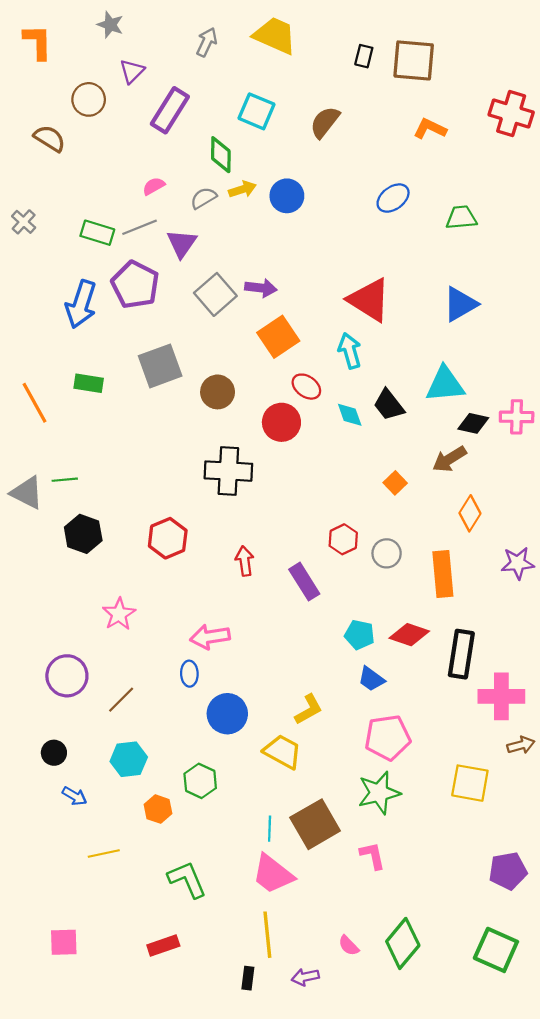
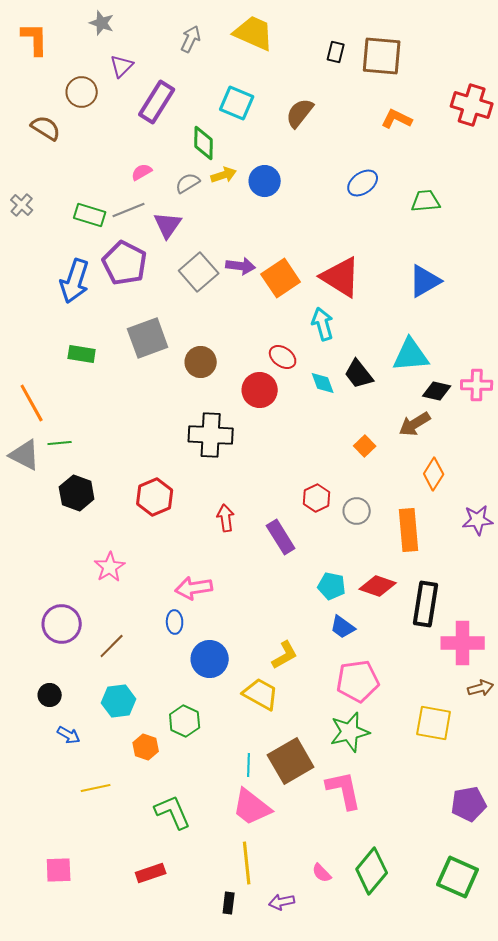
orange square: (278, 337) -> (281, 278), moved
orange line: (34, 403) -> (32, 403), moved
pink L-shape: (372, 856) -> (344, 790), size x1.5

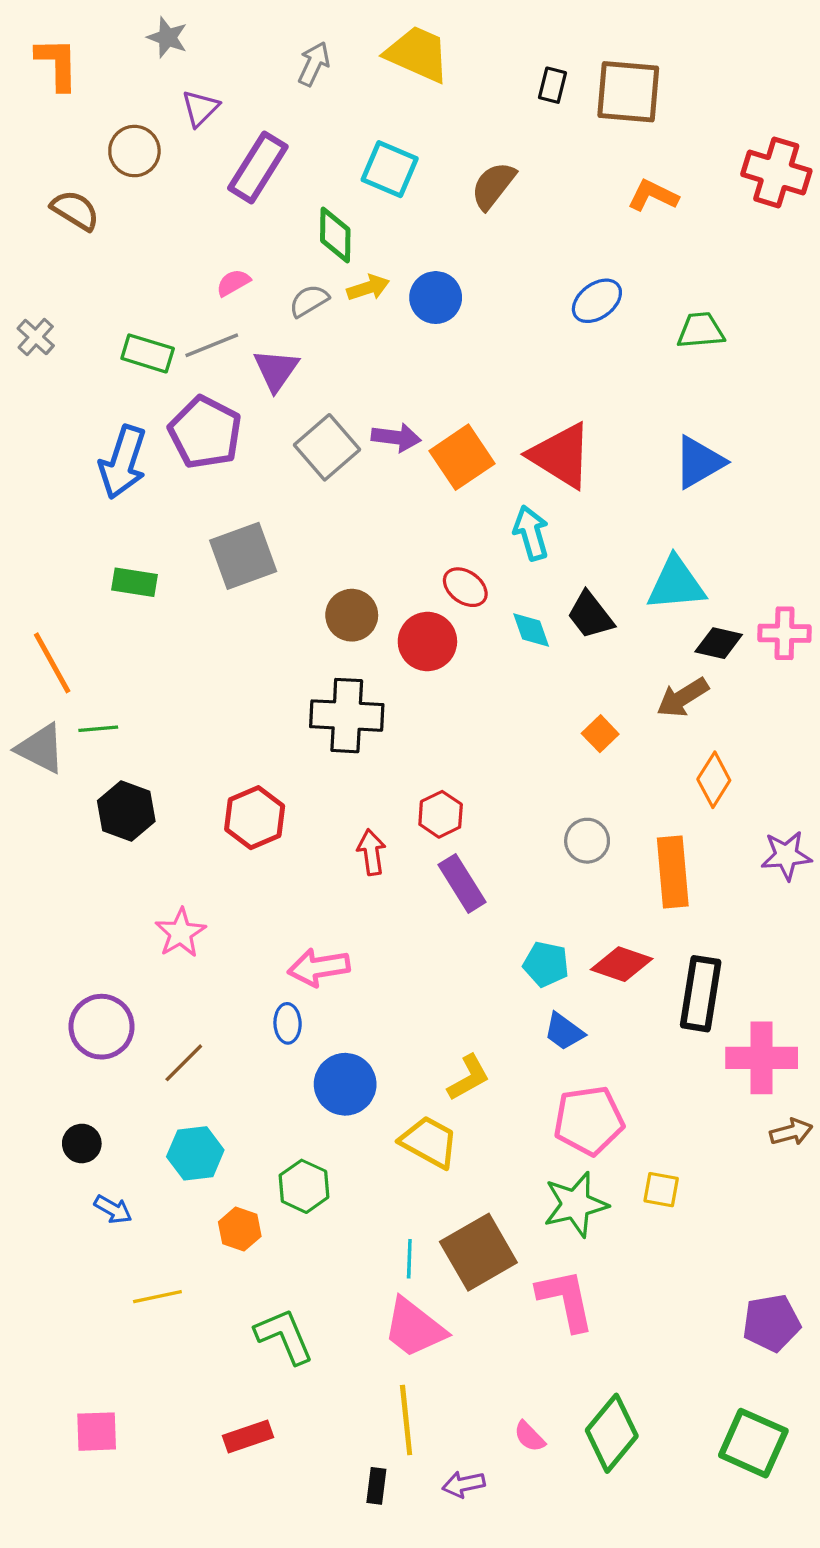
brown circle: (201, 362) -> (352, 615), moved
red hexagon: (317, 498) -> (441, 814), moved
yellow square: (434, 723) -> (661, 1190), moved, size x0.6

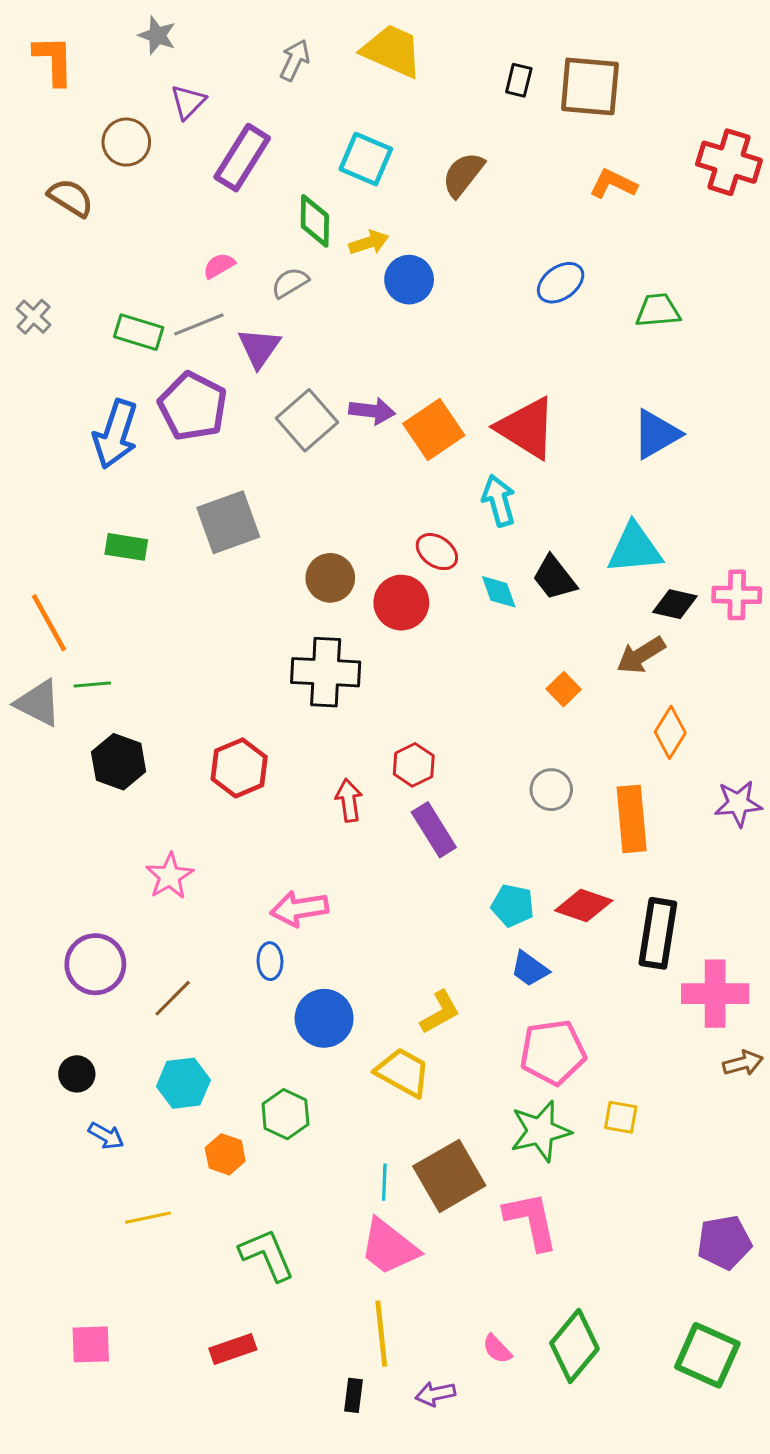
yellow arrow: (368, 288) -> (369, 243), moved

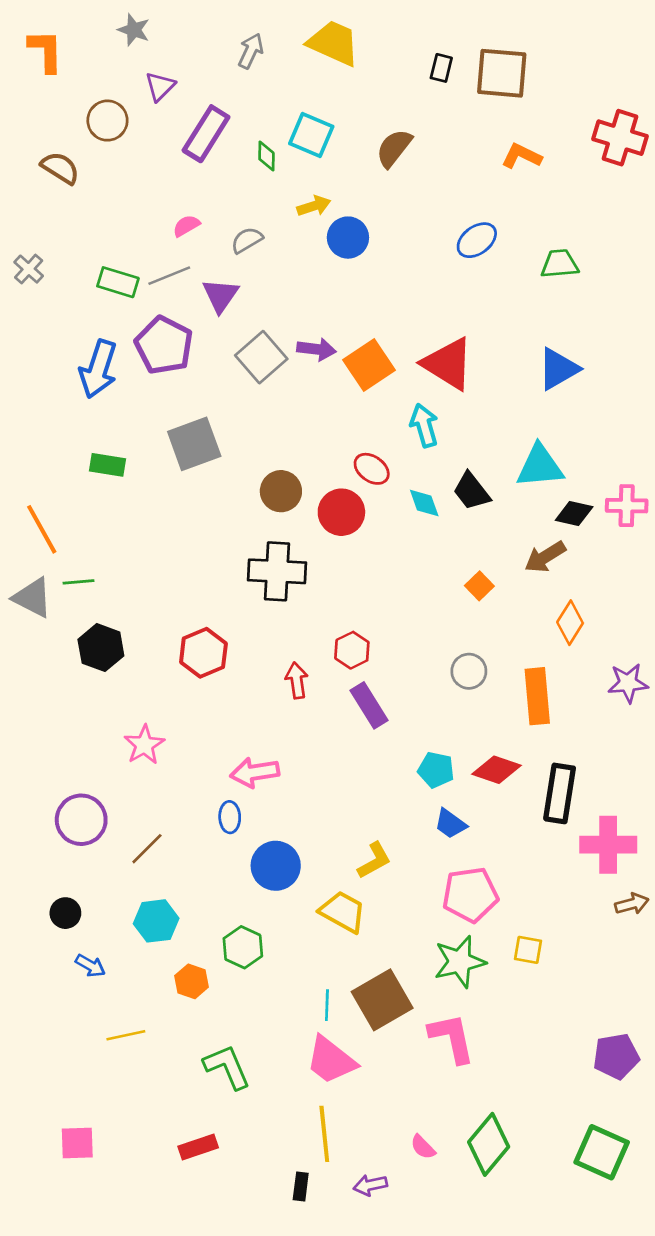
green diamond: (315, 221) -> (266, 156), moved, size x0.7

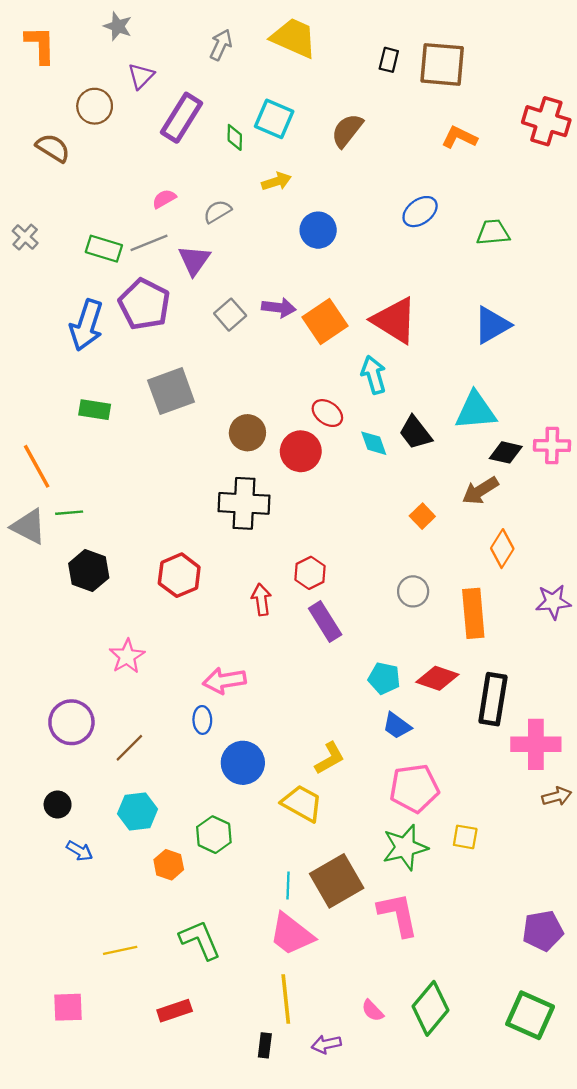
blue circle: (348, 238) -> (318, 230), moved
gray square: (261, 357) -> (230, 315), size x0.7
yellow line: (126, 1035) -> (120, 950), moved

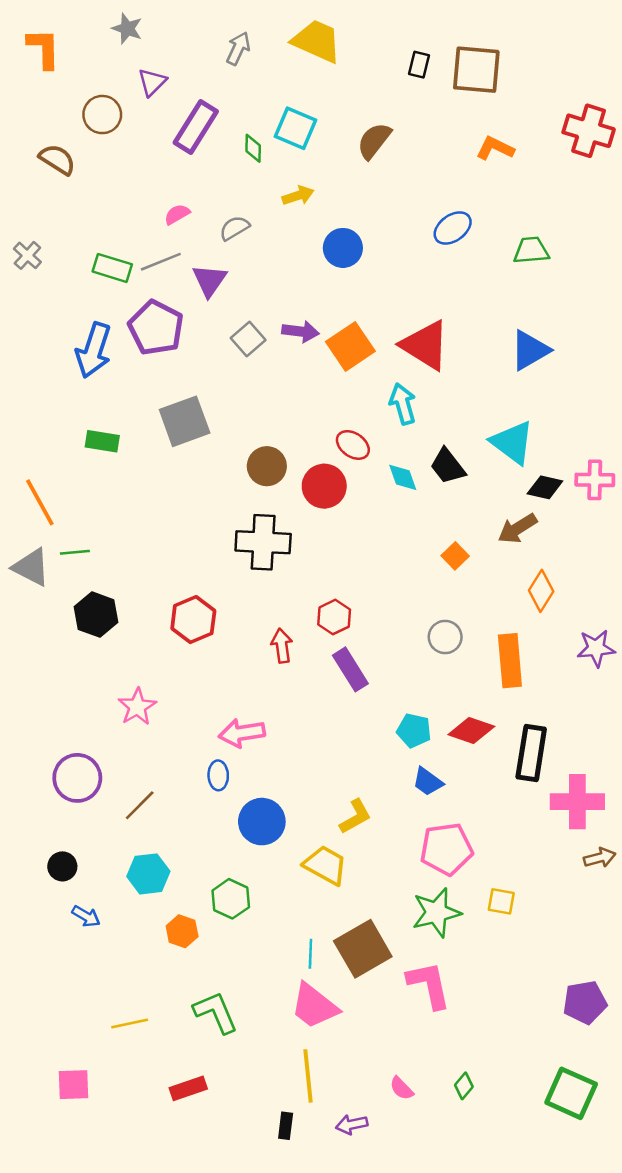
cyan triangle: (476, 411) -> (512, 442), turned 42
green diamond: (430, 1008) -> (464, 1086), size x0.5

